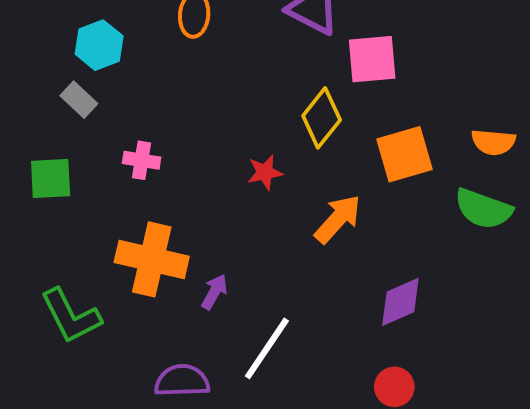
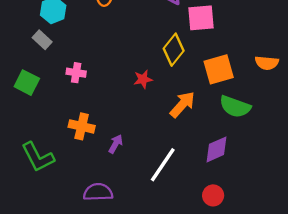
green square: (51, 179) -> (27, 83), turned 30
green semicircle: (483, 209) -> (235, 107), moved
orange cross: (152, 259) -> (82, 126), size x0.7
white line: (267, 348) -> (163, 165), moved

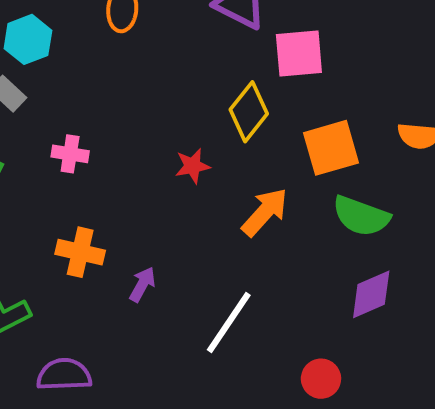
purple diamond: (216, 149) -> (371, 294), moved
purple semicircle: (98, 192) -> (64, 375), moved

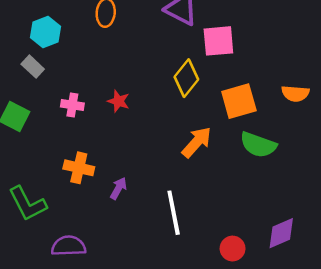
red star: (193, 166) -> (119, 101), moved, turned 30
purple diamond: (371, 294) -> (281, 233), moved
white line: (229, 322) -> (174, 213), turned -45

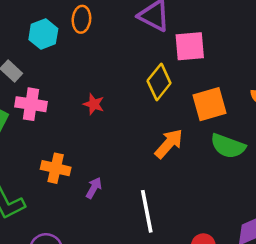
cyan hexagon: (45, 32) -> (43, 34), moved
pink cross: (72, 105) -> (31, 104), moved, size x1.4

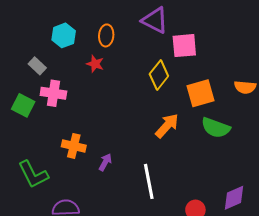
orange ellipse: (81, 19) -> (106, 35), moved
red star: (94, 104) -> (95, 64), moved

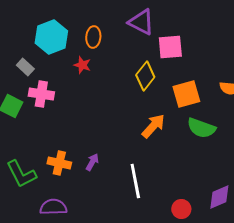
cyan hexagon: (64, 35) -> (51, 37), size x1.4
orange cross: (74, 146) -> (59, 163), moved

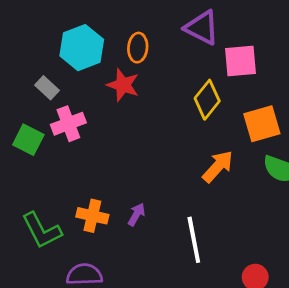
red star: (82, 65) -> (123, 85), size x1.4
pink cross: (41, 94) -> (68, 124), turned -30

